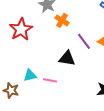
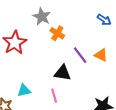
pink line: (50, 80) -> (54, 96), moved, turned 64

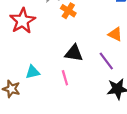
purple line: (80, 55) -> (106, 61), moved

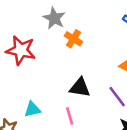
red star: (23, 21) -> (21, 50), turned -30

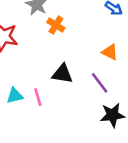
pink line: (70, 116) -> (38, 97), moved

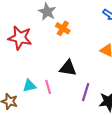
purple line: (100, 83) -> (86, 92), moved, turned 54

